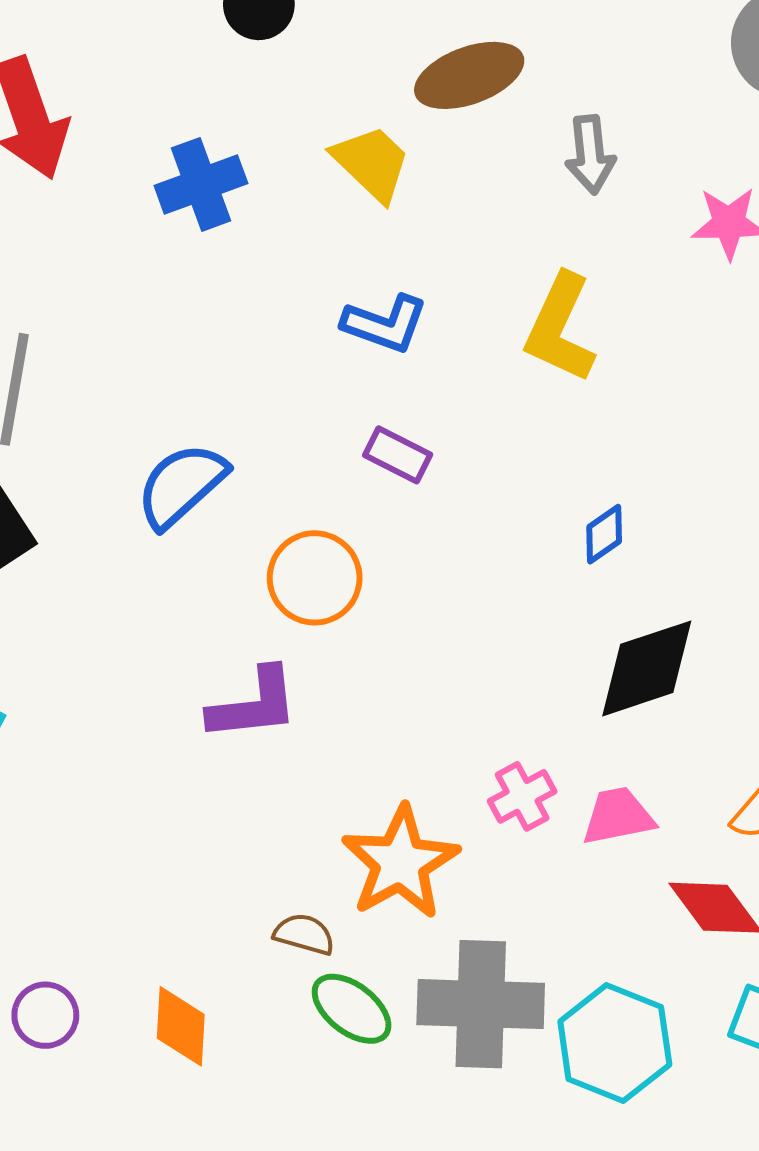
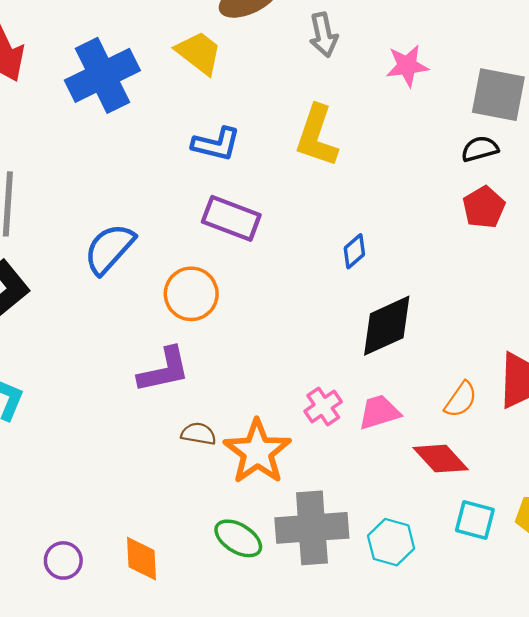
blue cross: (201, 184) -> (102, 75), size x1.4
purple rectangle: (398, 455) -> (231, 218), size x1.5
brown semicircle: (304, 934) -> (198, 434), moved
cyan hexagon: (615, 1043) -> (391, 542), size x0.7

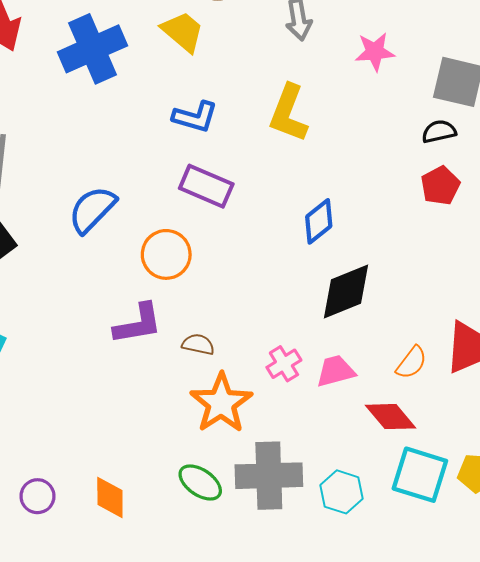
blue diamond: (354, 251) -> (319, 221), size x1.4
brown semicircle: (198, 434) -> (198, 344), moved
cyan square: (475, 520) -> (420, 475), size x1.5

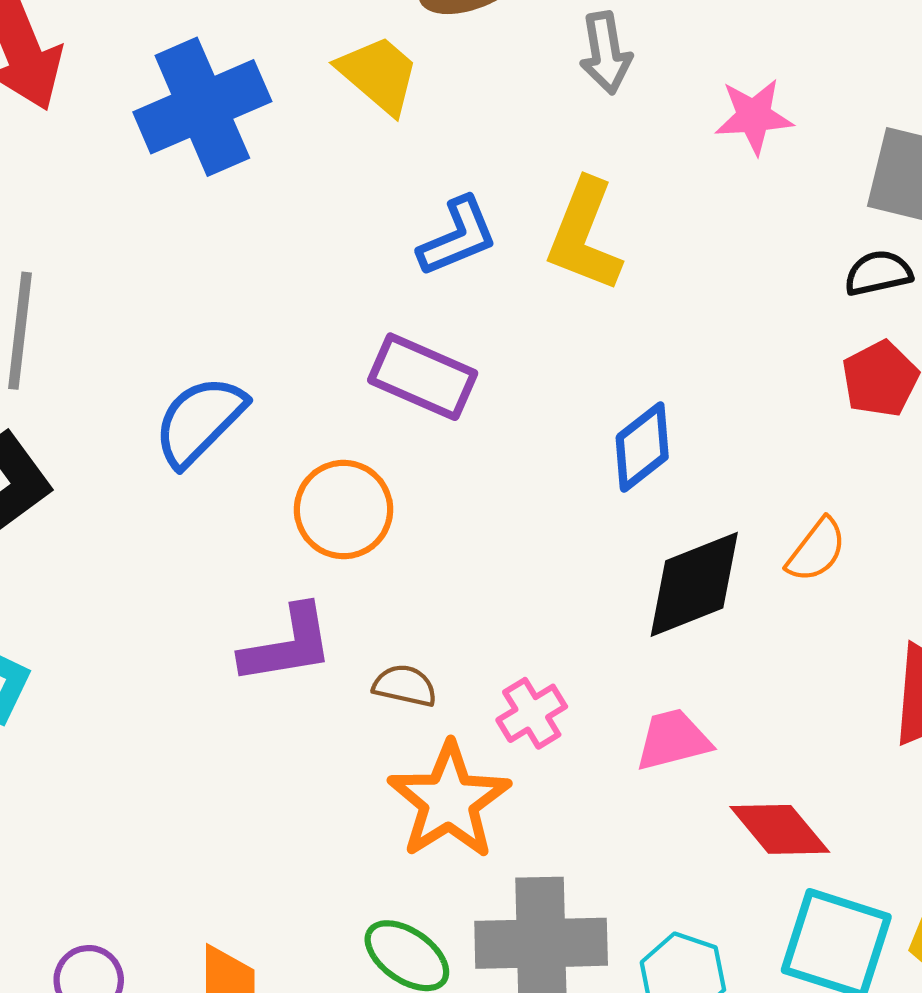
blue L-shape: (195, 117) -> (458, 237), moved, turned -39
orange semicircle: (412, 363) -> (816, 550), moved
pink cross: (284, 364) -> (532, 713), moved

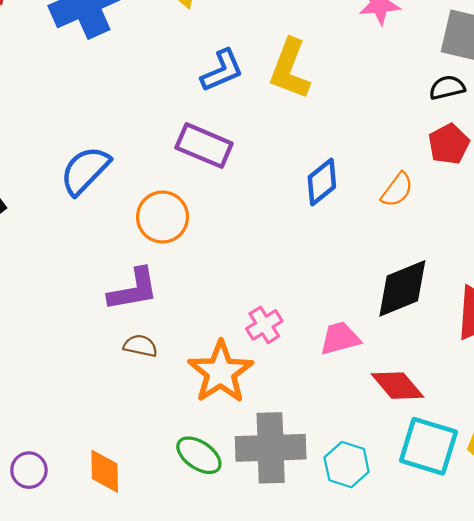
orange semicircle: (816, 550) -> (397, 190), moved
black diamond: (694, 584) -> (402, 288), moved
brown semicircle: (405, 686) -> (140, 346), moved

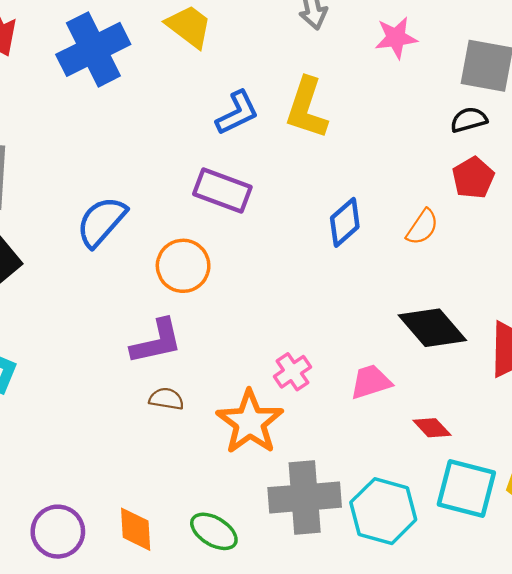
black diamond: (402, 288) -> (432, 328), turned 74
red diamond: (398, 386) -> (432, 428), size x0.7
green ellipse: (199, 455) -> (214, 531), moved
cyan hexagon: (347, 465) -> (383, 511), size x1.4
purple circle: (29, 470) -> (58, 532), size x1.4

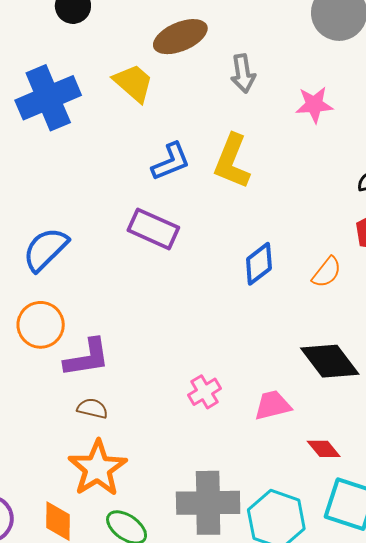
orange circle: (183, 266) -> (41, 325), moved
orange star: (250, 422) -> (97, 468), moved

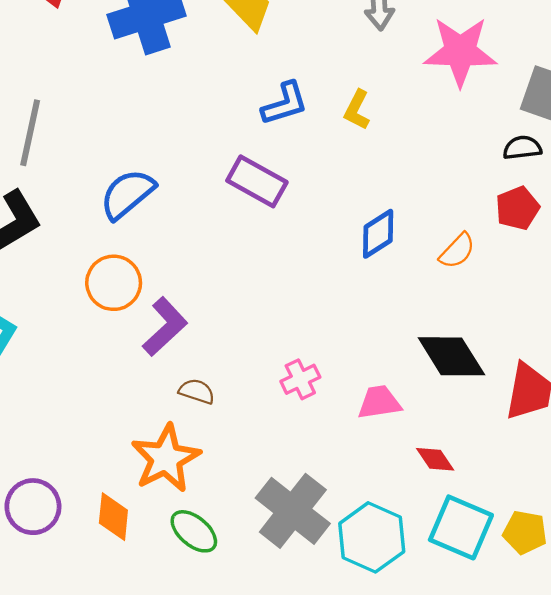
pink star: (314, 105) -> (460, 52), size x1.6
yellow L-shape: (232, 161) -> (357, 110), size x0.6
purple L-shape: (87, 358) -> (165, 327), turned -39
brown semicircle: (92, 408) -> (197, 391), moved
gray cross: (208, 503) -> (293, 511), turned 34

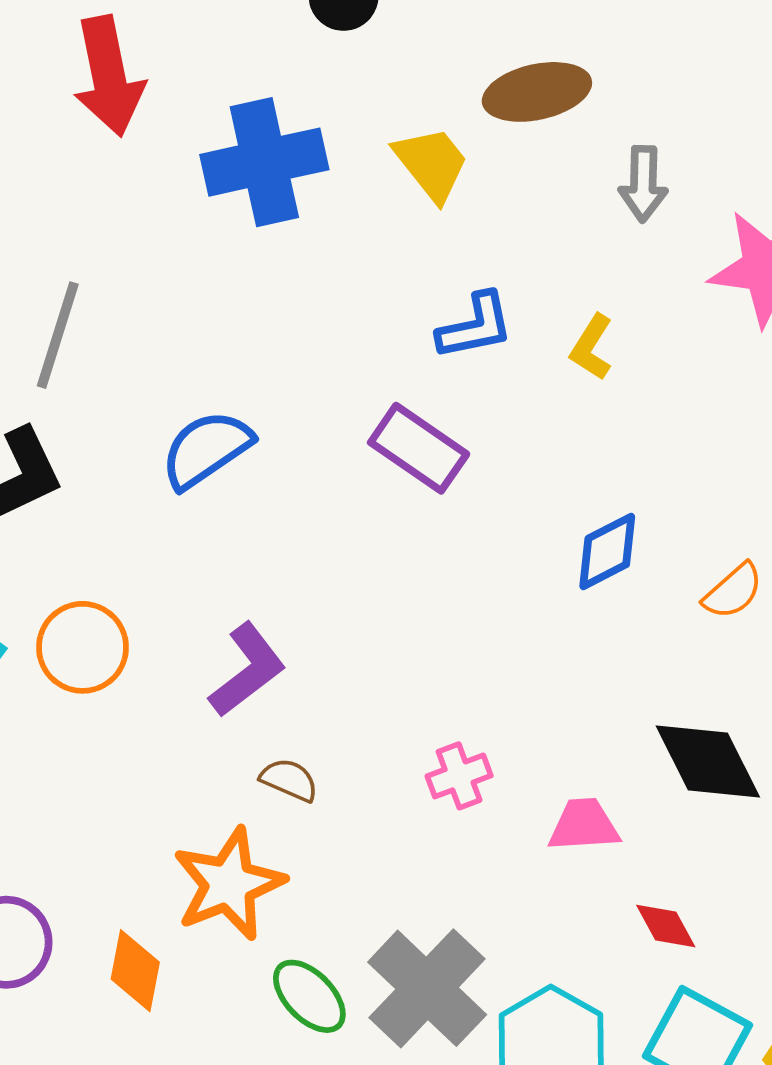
orange circle: (114, 283) -> (82, 647), moved
green ellipse: (194, 531) -> (309, 996), moved

